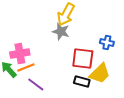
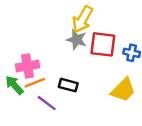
red square: (83, 58) -> (103, 44), moved
black rectangle: (82, 81) -> (68, 85), moved

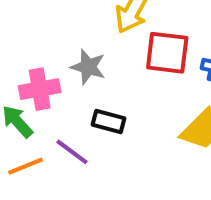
gray star: (77, 40) -> (88, 67), moved
orange line: (35, 83) -> (25, 166), moved

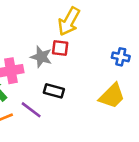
red square: (167, 53) -> (60, 48), moved, size x0.6

